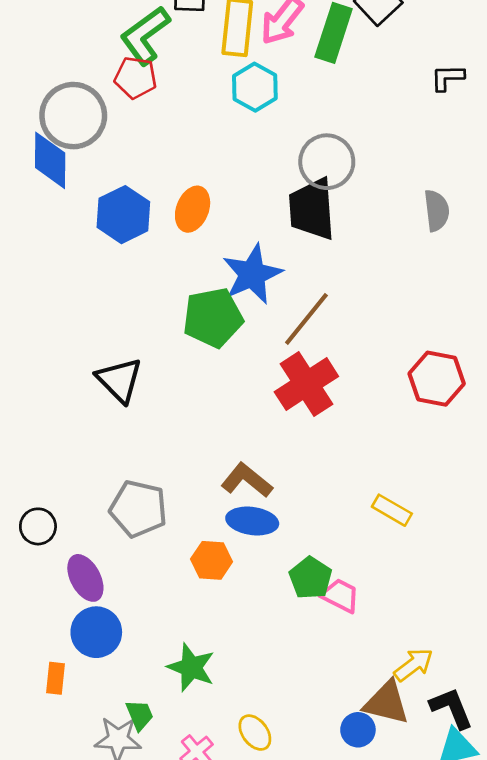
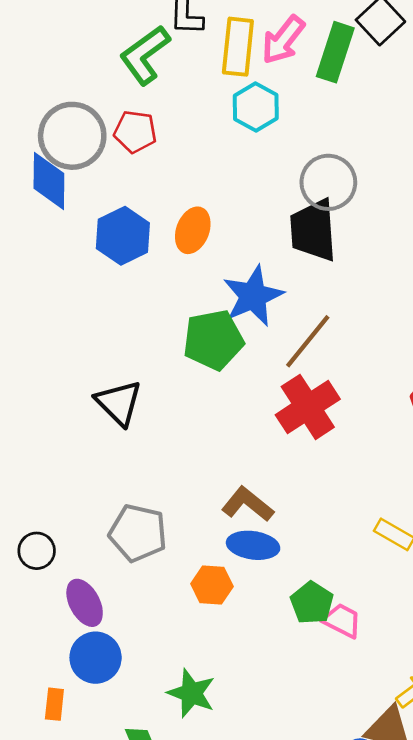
red pentagon: (136, 78) -> (135, 132), moved

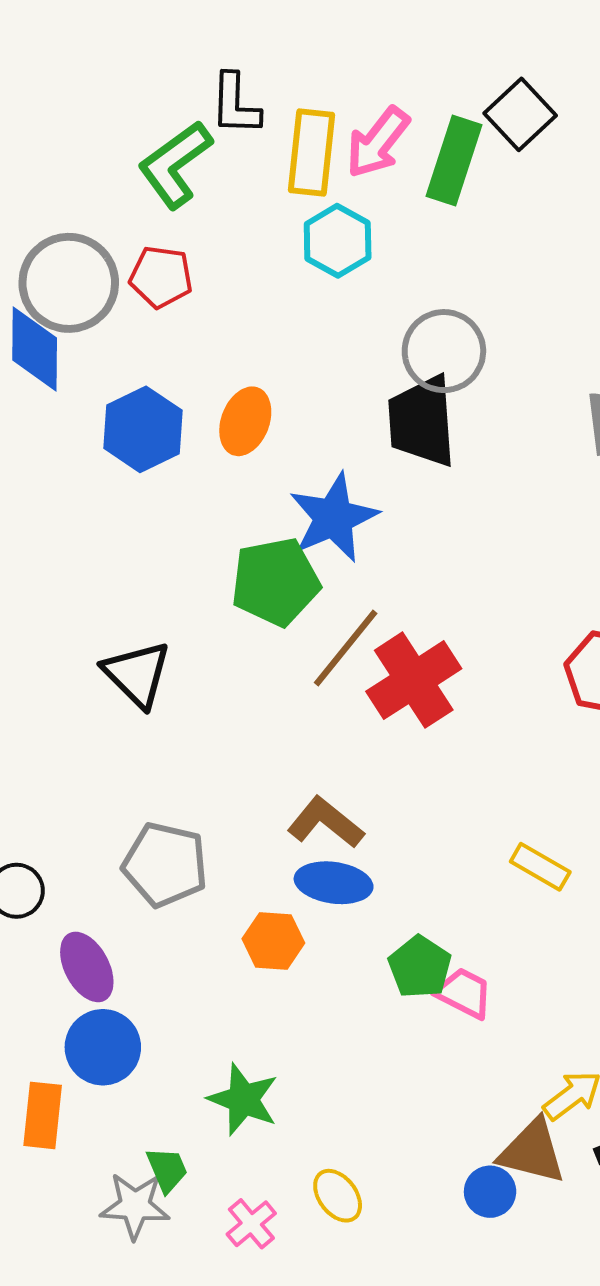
brown line: (308, 341) -> (346, 648), moved
orange rectangle: (54, 704) -> (43, 1115), size x1.4

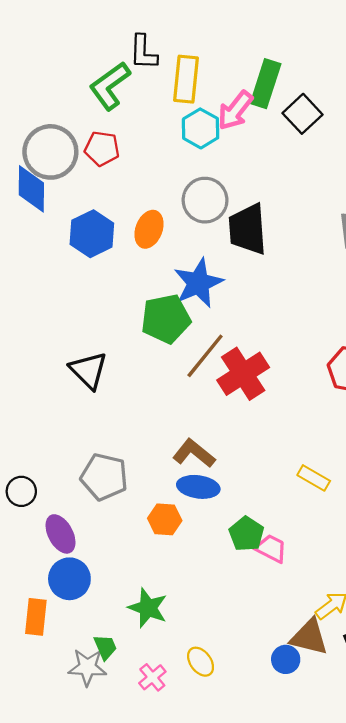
black square: (520, 114) -> (302, 114), moved
pink arrow: (378, 142) -> (235, 110), moved
gray circle: (444, 351) -> (205, 200), moved

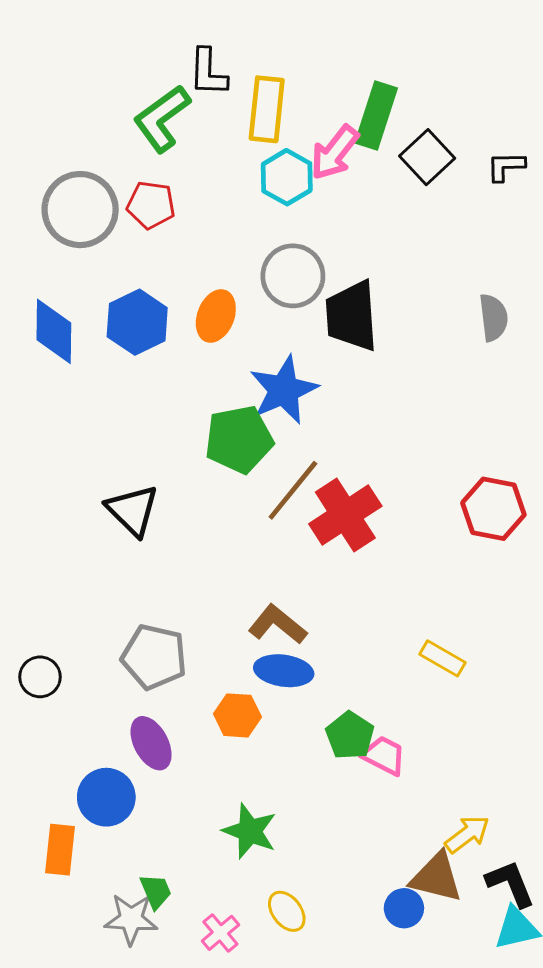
blue diamond: (31, 189) -> (54, 331), moved
purple ellipse: (60, 534) -> (151, 743), moved
green star: (148, 608) -> (250, 831), moved

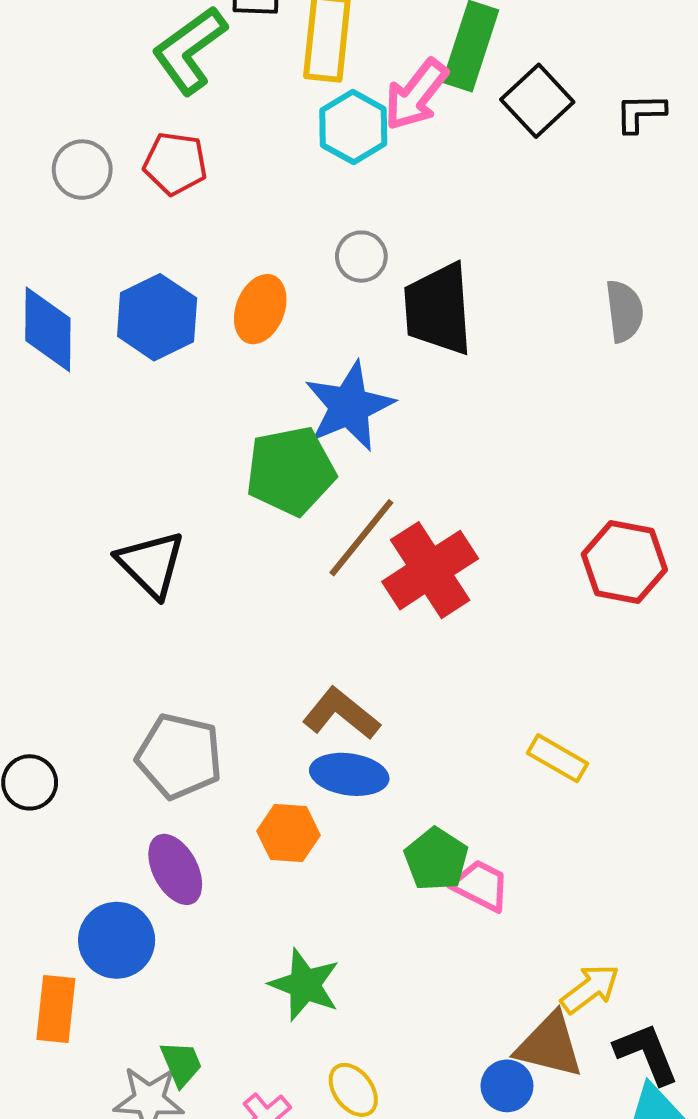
gray circle: (80, 210) -> (82, 170), size x0.6
gray circle: (293, 276) -> (361, 257), size x0.6

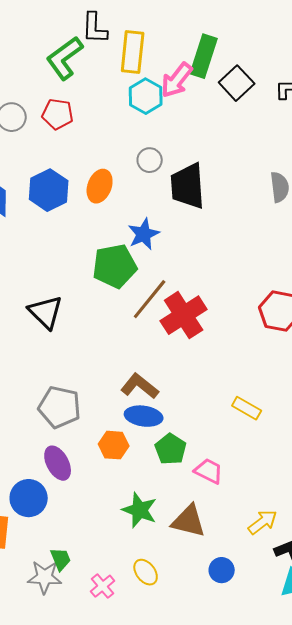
blue star: (349, 406) -> (144, 234), size x0.7
green pentagon: (436, 859) -> (171, 449), moved
green star: (305, 985) -> (140, 510), moved
brown triangle: (549, 1045) -> (189, 521), moved

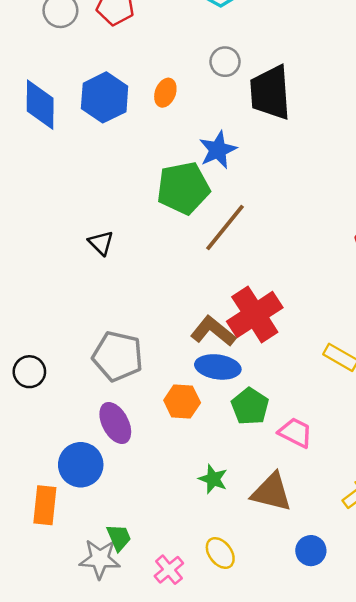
orange ellipse: (100, 186) -> (165, 93), size x0.7
black triangle: (46, 312) -> (101, 243), size x0.6
red cross: (184, 315) -> (255, 314), moved
green star: (140, 510) -> (213, 479), size x0.7

